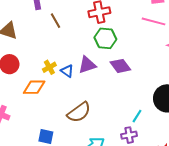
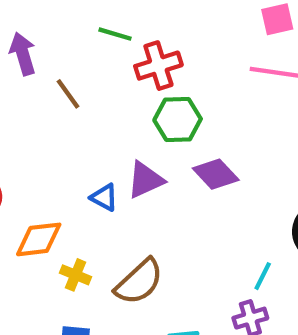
yellow cross: (49, 67) -> (76, 275), moved, turned -32

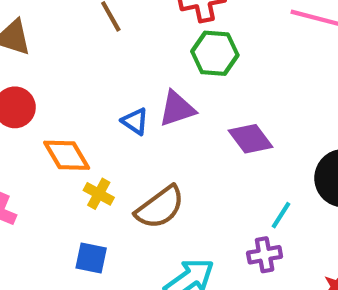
purple diamond: (216, 174) -> (250, 139), moved
orange diamond: (39, 239) -> (67, 155), turned 60

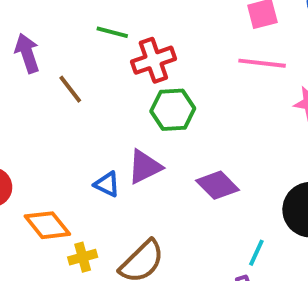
yellow cross: (99, 194) -> (83, 257), turned -36

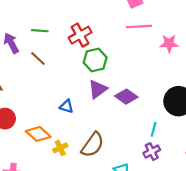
green line: (112, 32) -> (40, 31), moved
purple triangle: (145, 167) -> (98, 89), moved

